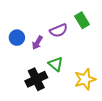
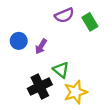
purple semicircle: (59, 30) -> (64, 15), moved
yellow star: (85, 79) -> (75, 92), moved

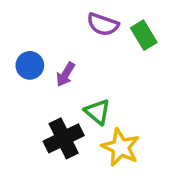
purple semicircle: (64, 15) -> (103, 24), turned 42
yellow star: (75, 92) -> (121, 147), turned -30

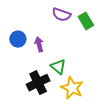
purple arrow: (65, 74) -> (39, 44), turned 136

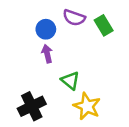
blue circle: (18, 39) -> (46, 29), moved
black cross: (38, 83) -> (32, 106), moved

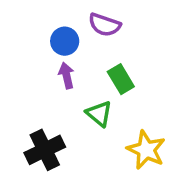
green rectangle: (104, 25) -> (121, 79), moved
yellow star: (87, 106) -> (146, 150), moved

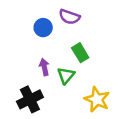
purple arrow: (66, 76) -> (44, 67), moved
green triangle: (99, 114) -> (66, 75), turned 30

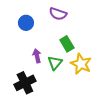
blue circle: (43, 28) -> (26, 23), moved
yellow star: (97, 99) -> (81, 64), moved

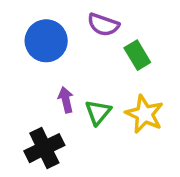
blue circle: (26, 23) -> (46, 41), size x1.5
green rectangle: (67, 44) -> (137, 55), moved

